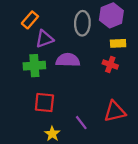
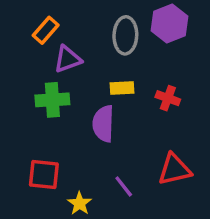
yellow rectangle: (118, 43) -> (122, 88), moved
purple semicircle: (68, 60) -> (103, 124), moved, turned -90
red square: (44, 102) -> (44, 175), moved

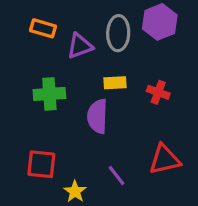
orange rectangle: (46, 30) -> (43, 28), turned 65
purple triangle: (68, 59) -> (80, 46), moved

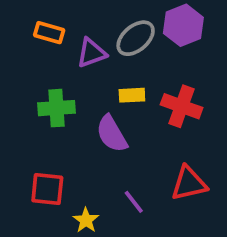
gray ellipse: (118, 33) -> (136, 38), turned 48
red cross: (158, 92) -> (182, 106), size x1.5
purple semicircle: (97, 116) -> (112, 134), turned -32

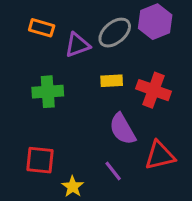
purple semicircle: (112, 134) -> (122, 129), moved

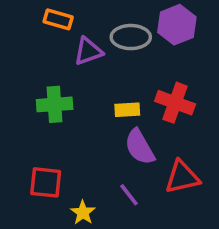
orange rectangle: (42, 28) -> (58, 19), moved
gray ellipse: (115, 33) -> (131, 37), turned 40
yellow rectangle: (112, 81) -> (127, 110), moved

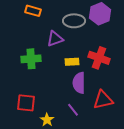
purple triangle: (88, 51) -> (55, 39), moved
purple semicircle: (140, 147) -> (79, 83), turned 30

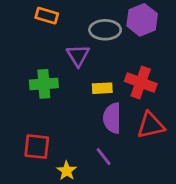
purple triangle: (55, 39) -> (78, 55), turned -42
red triangle: (103, 100) -> (151, 125), moved

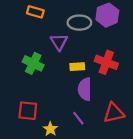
green cross: (44, 84) -> (33, 63), turned 30
red triangle: (151, 125) -> (114, 113), moved

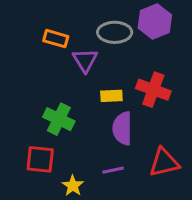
orange rectangle: (35, 12) -> (56, 39), moved
green cross: (33, 63) -> (59, 119), moved
purple line: (78, 118) -> (113, 170), turned -64

